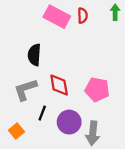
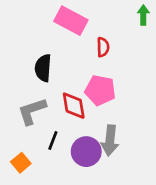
red semicircle: (83, 16) -> (103, 47), moved
pink pentagon: (97, 90) -> (100, 90), moved
gray arrow: (93, 133) -> (110, 140), moved

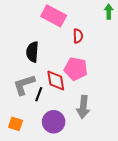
black line: (53, 140) -> (39, 94), moved
purple circle: (86, 152) -> (54, 122), moved
orange square: (21, 163) -> (15, 124), turned -32

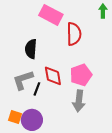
red semicircle: (78, 36) -> (74, 34), size x1.6
pink pentagon: (76, 69) -> (81, 75), moved, turned -30
purple circle: (54, 122) -> (32, 120), moved

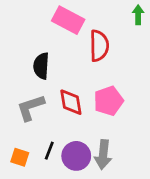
black line: (37, 89) -> (49, 151), moved
gray arrow: (79, 101) -> (103, 155), moved
purple circle: (32, 120) -> (76, 156), moved

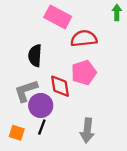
red semicircle: (99, 46) -> (84, 38), turned -95
pink pentagon: (108, 101) -> (84, 73), moved
purple circle: (76, 156) -> (41, 105), moved

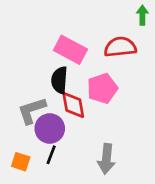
pink rectangle: (58, 17) -> (70, 50), moved
red semicircle: (84, 38) -> (120, 47), moved
black semicircle: (35, 56) -> (59, 80), moved

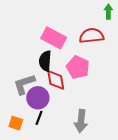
pink pentagon: (102, 88) -> (78, 67), turned -30

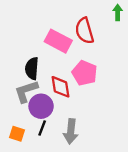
red semicircle: (92, 36) -> (84, 31), moved, turned -100
black semicircle: (45, 61) -> (32, 68), moved
gray arrow: (81, 121) -> (71, 131), moved

